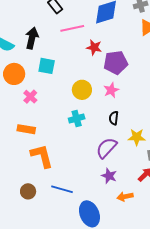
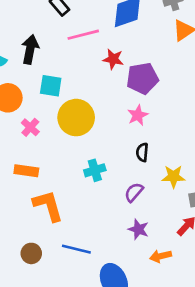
yellow circle: (82, 90) -> (76, 118), moved, size x1.4
cyan cross: (77, 118) -> (95, 170), moved
purple semicircle: (106, 148) -> (134, 192), size x0.7

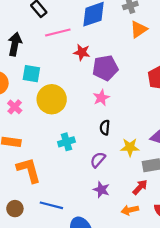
orange arrow: (161, 256) -> (130, 210), moved

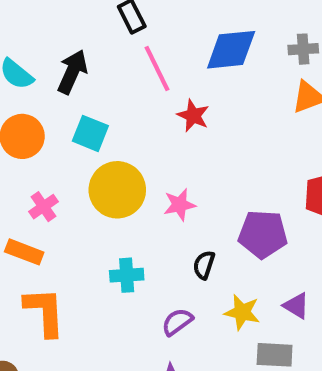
pink line: (58, 33) -> (157, 68), turned 65
purple pentagon: (105, 68) -> (263, 234), moved
pink star: (101, 98) -> (180, 205), moved
pink cross: (15, 107) -> (43, 207), moved

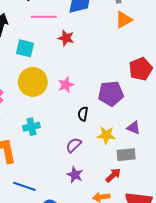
pink line: (157, 68) -> (44, 17), turned -55
cyan square: (90, 133) -> (25, 48), moved
cyan cross: (127, 275) -> (31, 127), moved

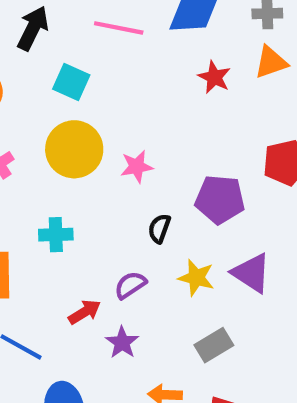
red star: (66, 38) -> (214, 77), moved
purple triangle: (134, 128) -> (251, 273), size x1.5
gray rectangle: (126, 155) -> (214, 345), moved, turned -36
red arrow: (113, 175) -> (85, 312), moved

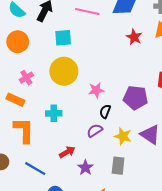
cyan square: (71, 82) -> (63, 38), turned -30
pink star: (137, 167) -> (96, 90), moved
purple semicircle: (130, 285) -> (95, 131), moved
gray rectangle: (214, 345) -> (118, 166), moved, turned -54

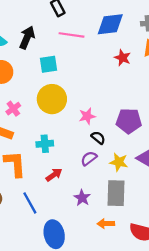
black semicircle: (105, 111) -> (98, 138), turned 112
red arrow: (67, 152) -> (54, 175), moved
gray rectangle: (118, 166) -> (116, 193), size x1.4
blue line: (35, 169) -> (30, 203), turned 35

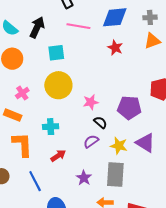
red star: (122, 58) -> (115, 48), moved

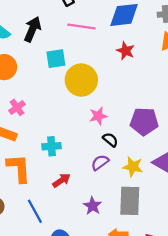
yellow circle: (58, 85) -> (81, 80), moved

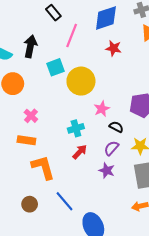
pink line: (81, 27) -> (72, 35), turned -65
cyan cross: (52, 146) -> (76, 128), moved
red arrow: (61, 180) -> (80, 152), moved
purple star: (92, 206) -> (107, 170), moved

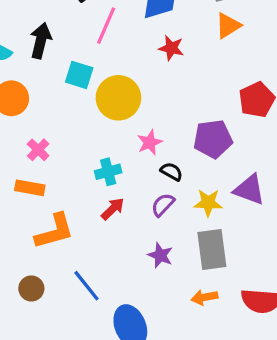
cyan square: (56, 67) -> (79, 75), turned 36
orange L-shape: (43, 167) -> (54, 231), turned 88
purple star: (107, 170) -> (160, 255), moved

